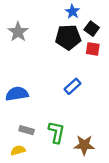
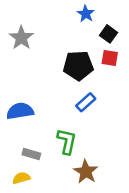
black pentagon: (68, 37) -> (78, 66), moved
green L-shape: (56, 132) -> (67, 141), moved
brown star: (84, 145) -> (86, 172), moved, turned 30

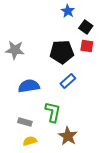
gray star: (21, 38) -> (15, 50), moved, turned -30
blue semicircle: (20, 111) -> (29, 86), moved
yellow semicircle: (21, 178) -> (30, 141), moved

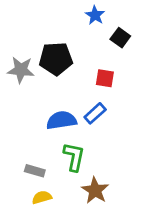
red square: (87, 46) -> (105, 78), moved
black pentagon: (62, 52) -> (56, 59), moved
blue semicircle: (29, 86) -> (61, 120), moved

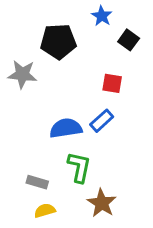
black pentagon: (56, 59) -> (58, 41), moved

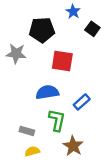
red square: (112, 83) -> (62, 61), moved, size x1.5
blue rectangle: (102, 121) -> (82, 102), moved

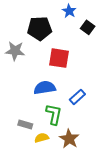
yellow semicircle: (32, 151) -> (42, 138), moved

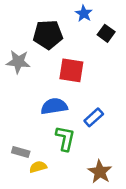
gray rectangle: (25, 124) -> (21, 152), moved
yellow semicircle: (42, 138) -> (38, 167), moved
brown star: (69, 139) -> (100, 172), moved

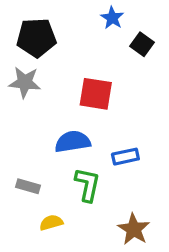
black pentagon: (48, 35) -> (36, 38), moved
blue rectangle: (94, 117) -> (125, 157), turned 30
gray rectangle: (21, 152) -> (28, 186), moved

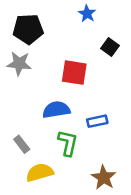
black square: (142, 44) -> (110, 47), moved
gray rectangle: (28, 186) -> (22, 144), turned 36
yellow semicircle: (51, 223) -> (40, 172), size x1.5

